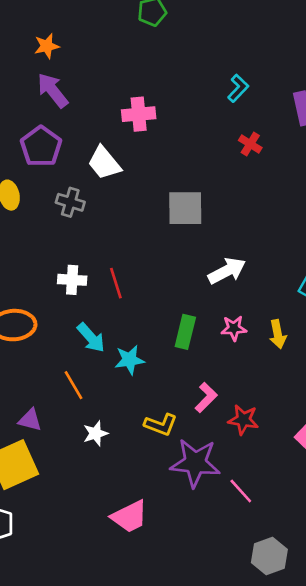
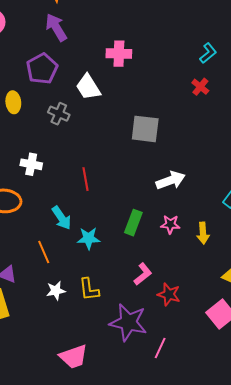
cyan L-shape: (238, 88) -> (208, 53), moved
white cross: (72, 280) -> (31, 164), moved
yellow L-shape: (161, 425) -> (89, 289), moved, turned 55
pink line: (241, 491) -> (160, 348), turned 60

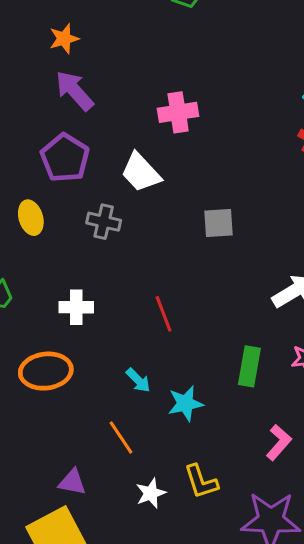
gray square: (145, 129) -> (218, 223), moved, size x0.7
cyan arrow: (62, 218) -> (138, 380), size x0.7

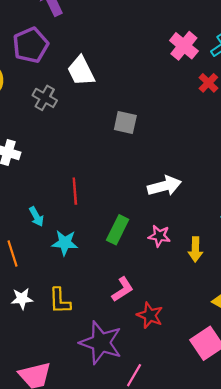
pink cross: (178, 112) -> (184, 46), moved, turned 32
red line: (164, 314) -> (75, 191), moved

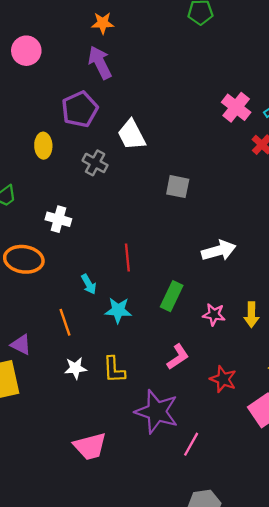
pink star: (159, 236) -> (214, 315), moved
red star: (150, 315) -> (223, 379), moved

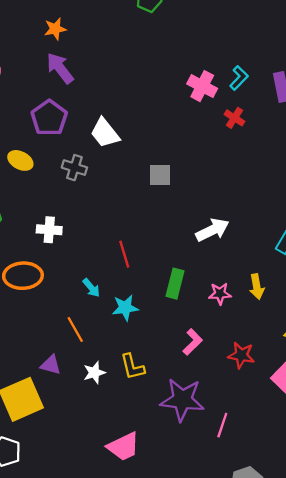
yellow ellipse: (43, 146) -> (20, 160), turned -50
purple triangle: (21, 345) -> (51, 365), moved

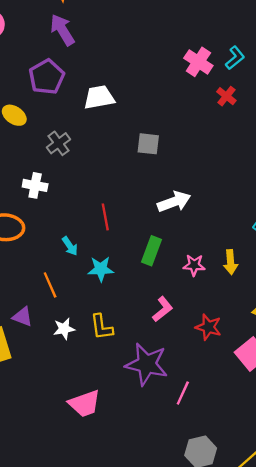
white trapezoid: (105, 133) -> (99, 97), turned 112
gray cross: (74, 168) -> (58, 143), moved, turned 30
white arrow: (212, 230) -> (174, 202), moved

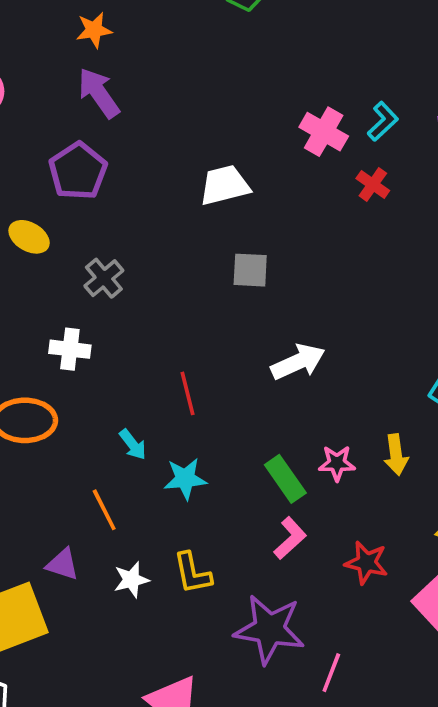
white trapezoid: (99, 97) -> (225, 185), moved
green rectangle: (152, 251) -> (285, 479), moved, turned -52

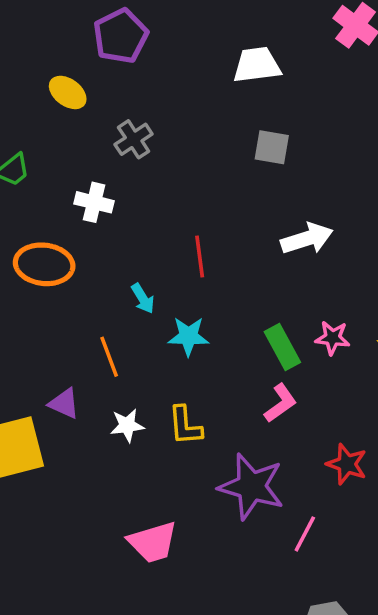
red star: (366, 563) -> (347, 464), moved

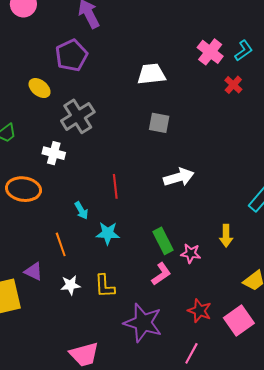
gray cross: (134, 139) -> (78, 116), size x1.5
pink star: (333, 338) -> (191, 253), moved
pink line: (305, 534) -> (191, 353), moved

